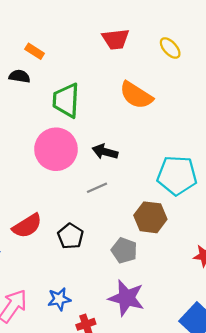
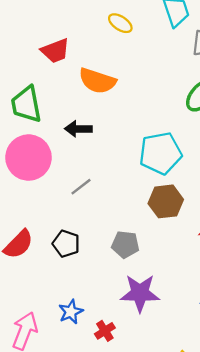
red trapezoid: (116, 39) -> (55, 51), moved
black arrow: (105, 152) -> (78, 129), moved
brown hexagon: (150, 217) -> (166, 201), moved

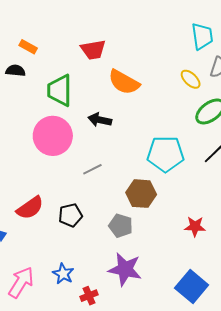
yellow ellipse: (120, 23) -> (191, 79), moved
brown hexagon: (166, 201) -> (141, 194), moved
black pentagon: (66, 244) -> (70, 215), turned 30
blue star: (71, 312) -> (63, 274), turned -30

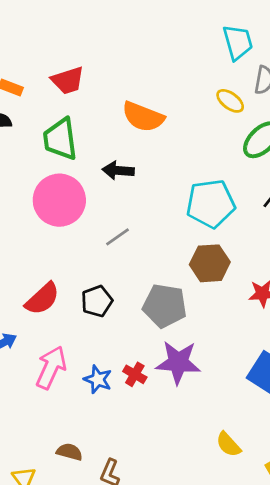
red trapezoid: (93, 50) -> (68, 81), moved
brown hexagon: (141, 194) -> (210, 263), moved
gray pentagon: (121, 226) -> (165, 306), size x1.4
pink arrow: (21, 282) -> (51, 367), moved
red cross: (89, 296) -> (135, 374), moved, turned -30

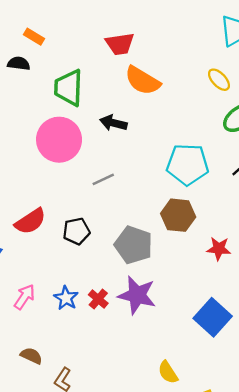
red trapezoid: (68, 81) -> (120, 44), moved
pink arrow: (51, 367) -> (25, 297), moved, size x0.7

